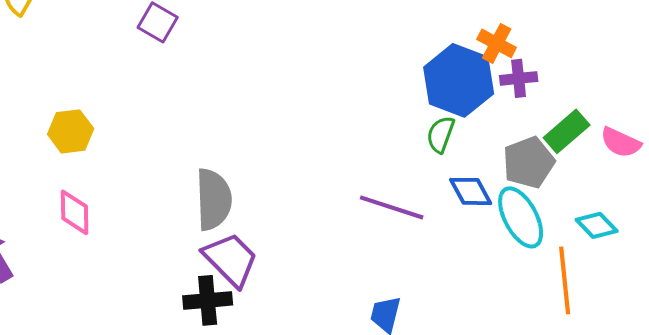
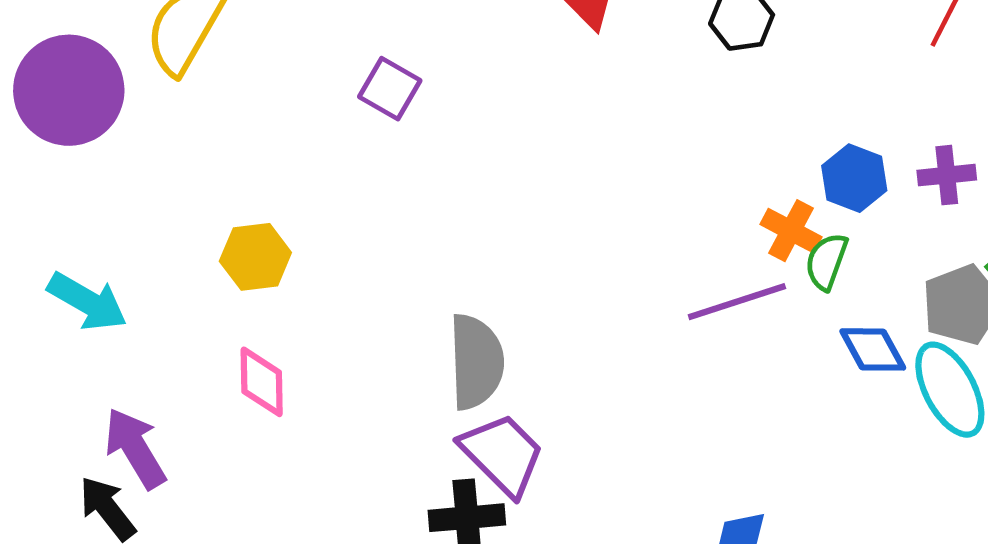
orange cross: (497, 43) -> (791, 231), moved
blue hexagon: (459, 80) -> (854, 178), size x0.6
purple line: (392, 207) -> (737, 302), moved, turned -36

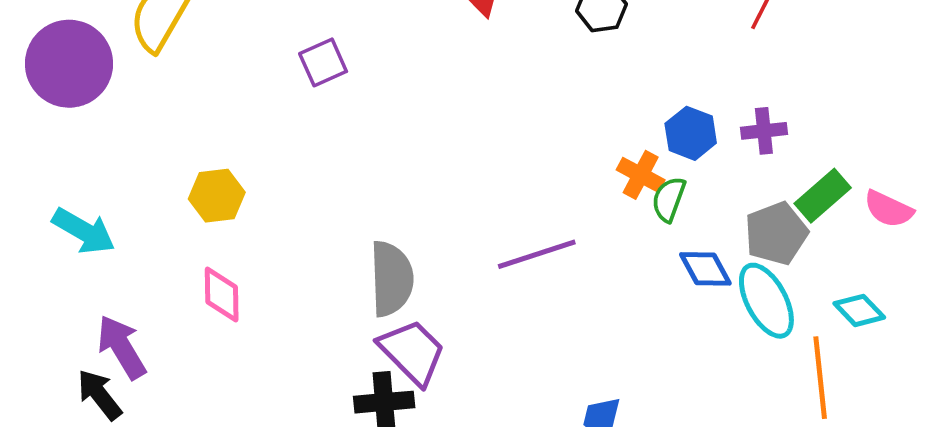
purple square: (390, 89) -> (323, 62), turned 36
purple line: (737, 302) -> (537, 254), moved

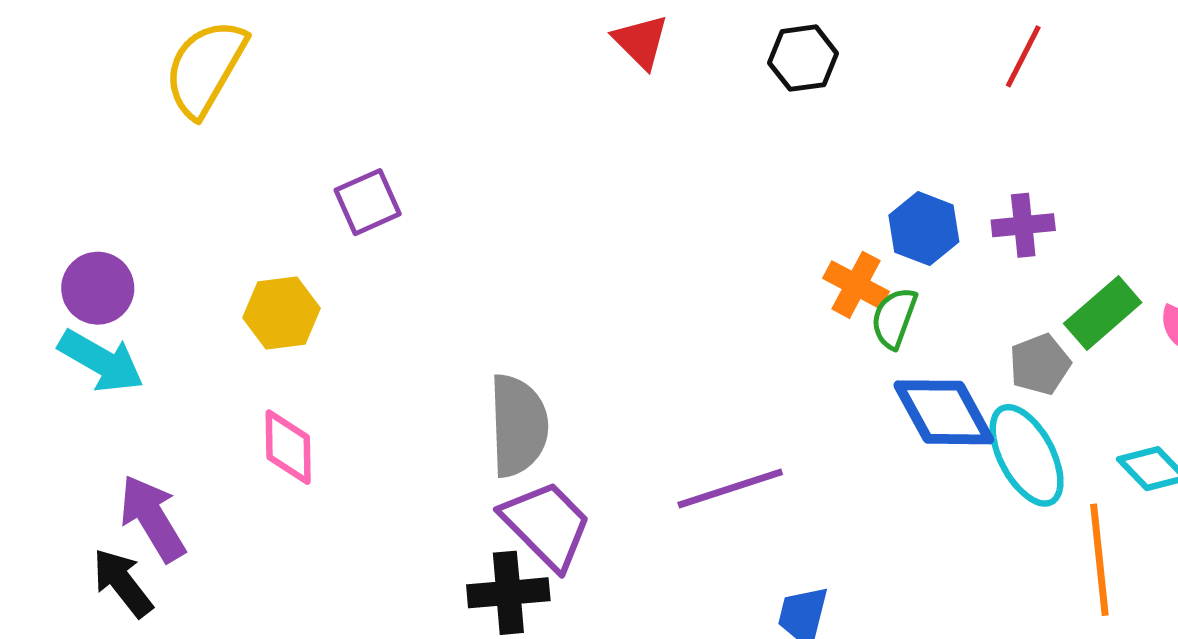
purple square: (323, 62) -> (368, 202), moved
purple circle: (69, 64) -> (98, 288), moved, size x0.6
gray pentagon: (776, 233) -> (1040, 364), size x0.7
purple line: (537, 254) -> (730, 488), moved
blue diamond: (705, 269) -> (944, 412), size x1.4

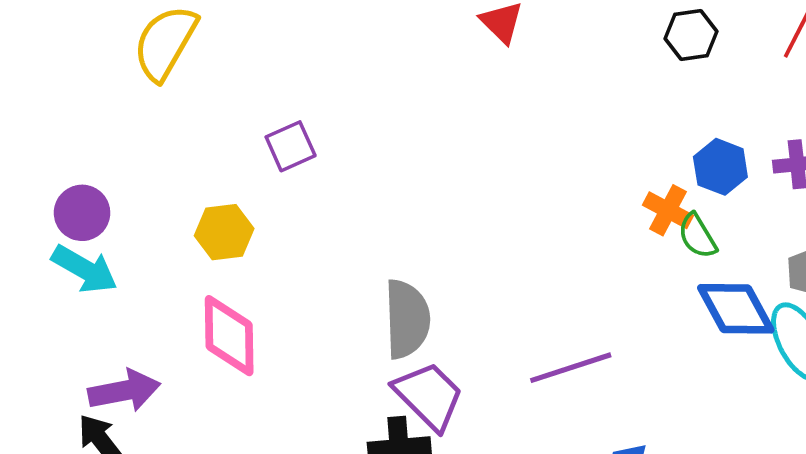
black hexagon: (803, 58) -> (691, 35), moved
green semicircle: (894, 318) -> (697, 236), turned -51
pink diamond: (288, 447) -> (229, 336), size x1.4
purple arrow: (152, 518) -> (124, 391), turned 110

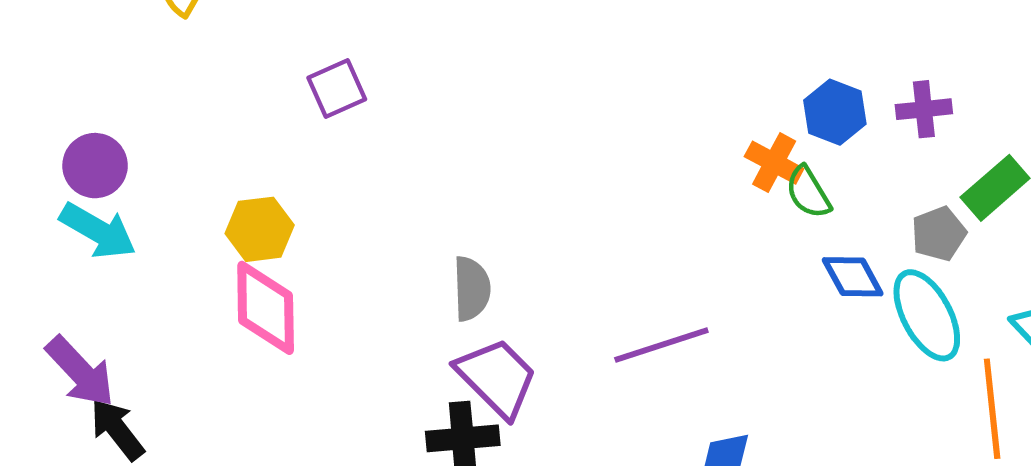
yellow hexagon: (224, 232) -> (260, 229), moved
blue diamond: (736, 309) -> (853, 277), size x0.7
gray semicircle: (407, 319) -> (472, 289), size x0.7
purple arrow: (124, 391) -> (80, 372), moved, turned 58

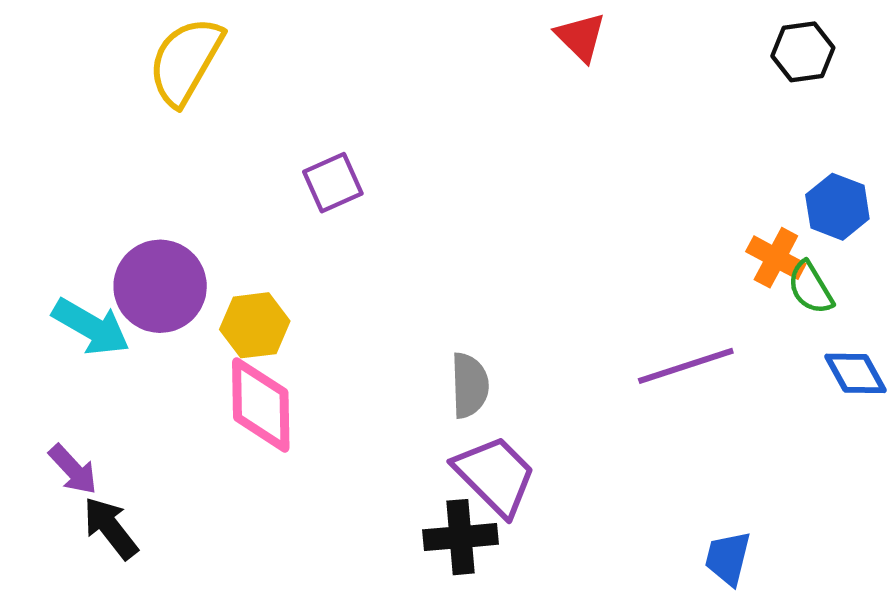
purple circle: (95, 166) -> (160, 286), moved, size x1.4
purple line: (661, 345) -> (686, 366), moved
purple arrow: (80, 372) -> (73, 469), size x0.7

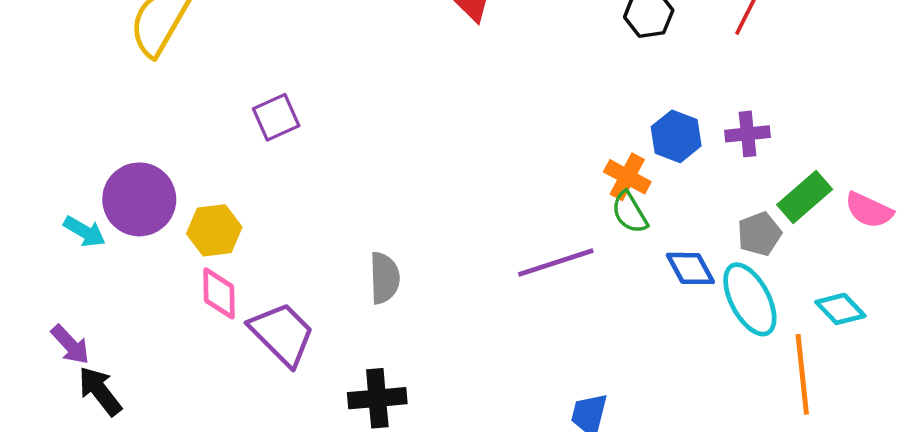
green semicircle: (810, 288) -> (630, 212), moved
cyan arrow: (91, 327) -> (85, 232), size x0.7
pink diamond: (261, 405) -> (219, 293), size x0.7
purple trapezoid: (495, 476) -> (282, 334), moved

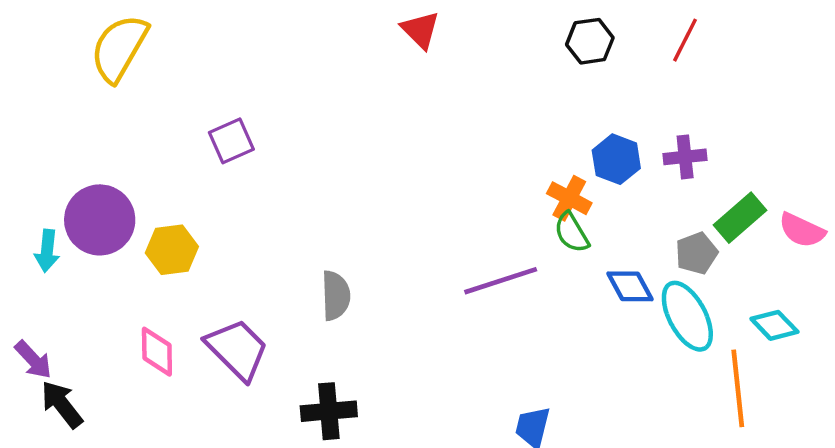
cyan arrow: (85, 232) -> (47, 251), turned 66
pink diamond: (219, 293) -> (157, 352), moved

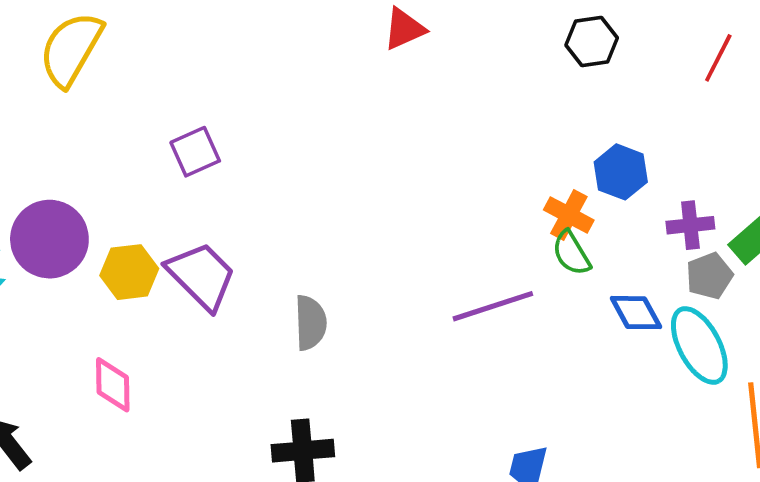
red triangle: (420, 30) -> (404, 29), turned 51
red line: (685, 40) -> (718, 58), moved
purple cross: (685, 157) -> (690, 225), moved
purple trapezoid: (237, 349) -> (201, 276), moved

